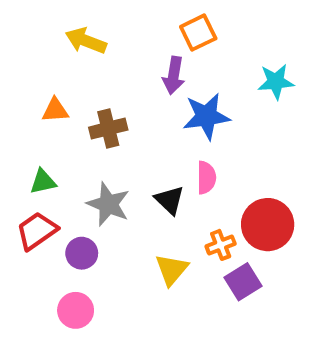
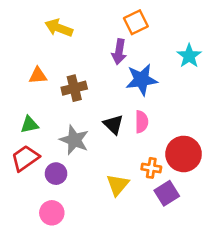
cyan star: (276, 82) -> (189, 56), turned -30
black triangle: (170, 200) -> (113, 125), moved
orange cross: (221, 245) -> (151, 168), turned 30

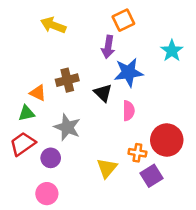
orange triangle: (38, 75) -> (38, 93), moved, turned 30
black triangle: (113, 125) -> (103, 93), moved

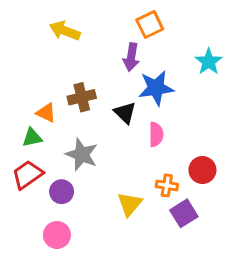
red circle: (167, 140) -> (202, 170), size x0.7

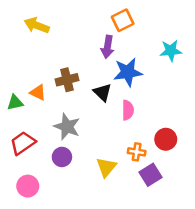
yellow arrow: (65, 31) -> (37, 25), moved
cyan star: (209, 62) -> (171, 51), turned 30
green triangle: (32, 137) -> (15, 103), moved
purple circle: (62, 192) -> (62, 157), moved
pink circle: (57, 235) -> (28, 186), moved

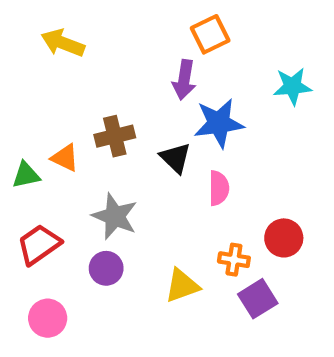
yellow triangle: (106, 167) -> (182, 286), turned 30

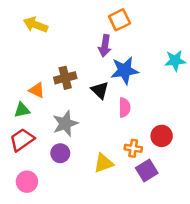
cyan star: (292, 86) -> (175, 61), moved
green triangle: (26, 175) -> (22, 110), moved
gray star: (115, 216) -> (65, 124), turned 30

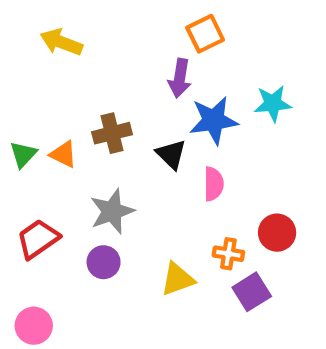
cyan star: (175, 61) -> (273, 104), moved
green triangle: (22, 110) -> (23, 154), moved, turned -35
pink circle: (27, 182) -> (34, 326), moved

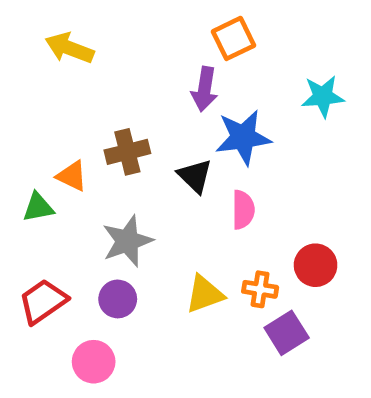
cyan star: (273, 104) -> (323, 96), moved
green triangle: (23, 154) -> (38, 207), moved, turned 36
red trapezoid: (38, 239) -> (43, 301), moved
yellow triangle: (178, 279) -> (205, 294), moved
pink circle: (34, 326) -> (94, 362), moved

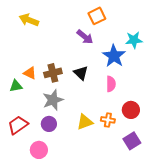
purple arrow: (205, 89) -> (85, 37), turned -60
blue star: (243, 137) -> (114, 56), moved, turned -30
brown cross: (127, 152) -> (53, 73), moved
pink semicircle: (243, 210) -> (111, 84), moved
purple square: (287, 333) -> (132, 141), moved

